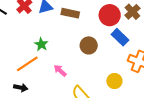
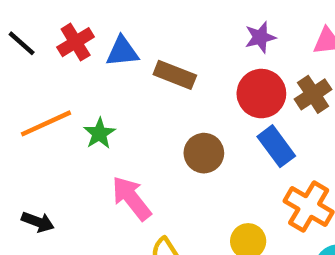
orange line: (27, 64) -> (46, 123), moved
pink arrow: (60, 71) -> (132, 198), size x1.5

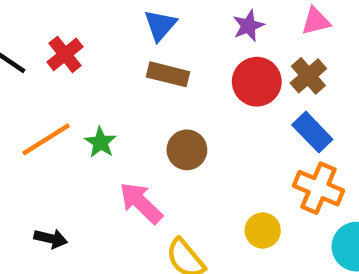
blue triangle: (122, 52) -> (160, 25), moved, turned -36
blue rectangle: (276, 146) -> (312, 132), moved
brown circle: (204, 153) -> (187, 150), moved

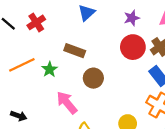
brown rectangle: (168, 74) -> (75, 51), moved

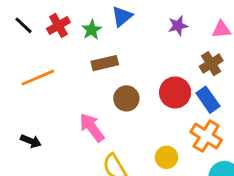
red circle: (133, 47) -> (175, 92), moved
brown rectangle: (75, 51) -> (105, 63), turned -36
green star: (50, 69) -> (92, 30), moved

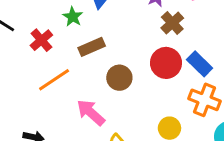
red cross: (58, 25) -> (41, 40), moved
brown cross: (211, 64) -> (172, 23), moved
orange line: (38, 78) -> (54, 80), moved

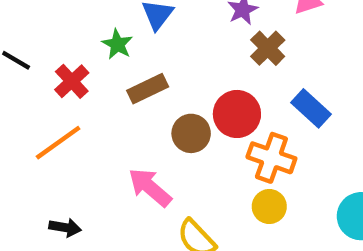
red circle: (166, 63) -> (237, 114), moved
orange line: (54, 80) -> (58, 143), moved
orange cross: (205, 100) -> (271, 158), moved

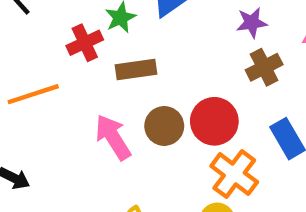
red cross: (72, 81) -> (85, 43), moved
pink arrow: (150, 187) -> (113, 137), moved

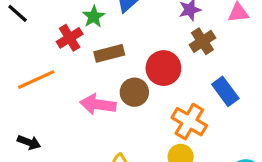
red circle: (214, 121) -> (163, 68), moved
pink arrow: (113, 137) -> (98, 104), turned -44

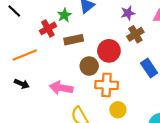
pink arrow: (98, 104) -> (61, 88), moved
orange cross: (189, 122) -> (107, 85), moved, turned -30
black arrow: (29, 142) -> (22, 84), moved

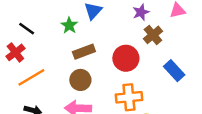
black line: (14, 11) -> (27, 29), moved
red cross: (48, 28) -> (15, 52), moved
brown circle: (89, 66) -> (80, 80), moved

